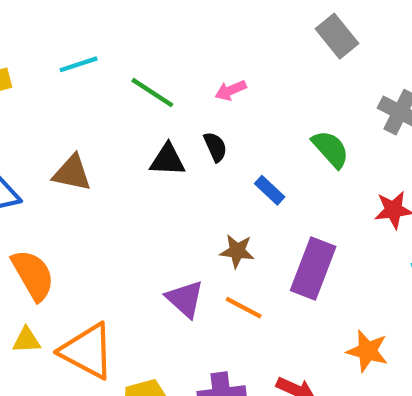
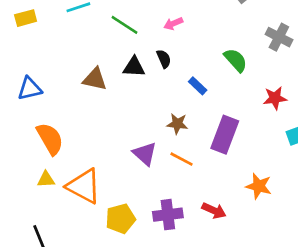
brown triangle: (72, 173) -> (95, 79), moved

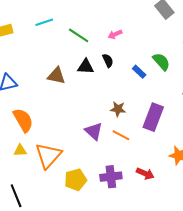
blue rectangle: (198, 86) -> (139, 72), moved
orange triangle: (84, 186) -> (48, 155), turned 44

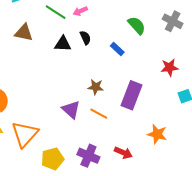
pink arrow: (115, 34) -> (80, 11), moved
green semicircle: (161, 62) -> (137, 25), moved
brown triangle: (56, 76) -> (24, 33), moved
purple cross: (111, 177) -> (88, 156), turned 30

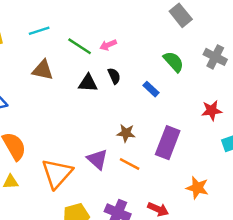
orange triangle: (25, 134) -> (57, 174), moved

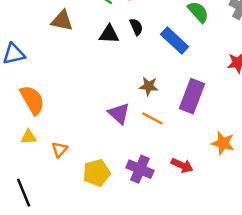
blue rectangle: (151, 89) -> (175, 40), size x1.6
orange triangle: (57, 174) -> (60, 149), moved, size x0.5

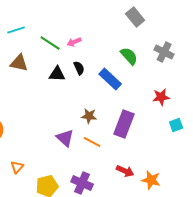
orange star: (223, 143) -> (151, 180), moved
red arrow: (182, 165) -> (125, 171), moved

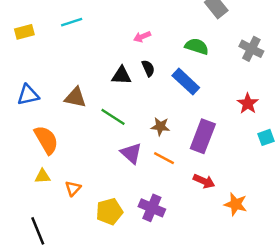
green line: (50, 43) -> (113, 117), moved
green semicircle: (129, 56) -> (197, 46), moved, turned -30
brown triangle: (19, 63) -> (75, 97), moved
red star: (161, 97) -> (248, 103), turned -30
red arrow: (125, 171) -> (204, 181), moved

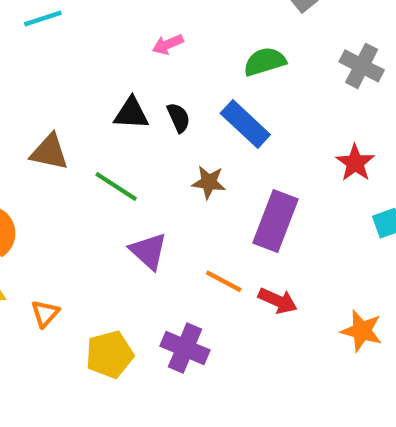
green semicircle: (197, 46) -> (265, 62), turned -35
black semicircle: (148, 68) -> (179, 118), moved
brown star: (160, 127) -> (209, 182), moved
orange line: (164, 158) -> (224, 281), moved
orange star: (236, 204) -> (362, 331), moved

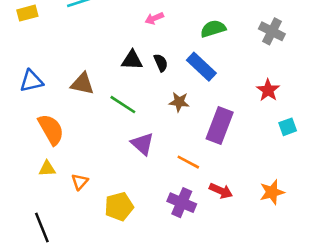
red arrow: (278, 301) -> (221, 191), moved
orange star: (362, 331) -> (272, 192), turned -30
purple cross: (185, 348) -> (182, 203), moved

